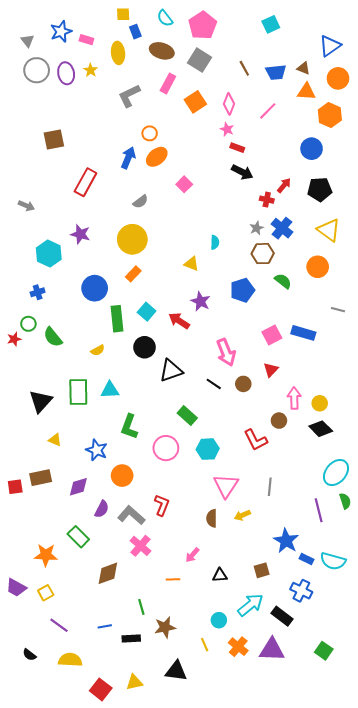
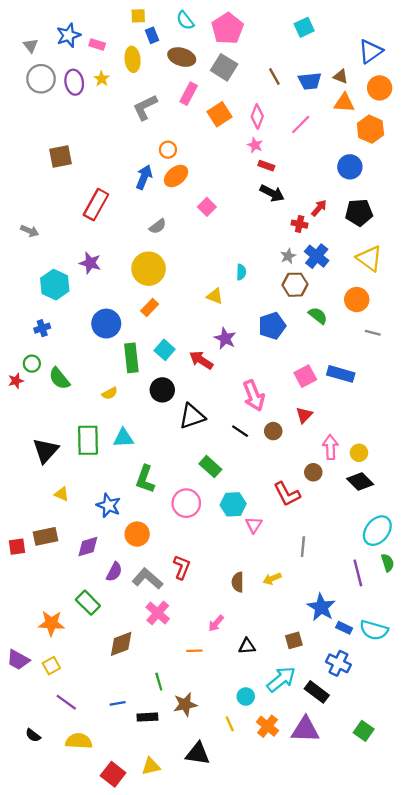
gray line: (338, 310) -> (373, 333), moved
pink triangle: (226, 486) -> (254, 525), moved, size x0.6

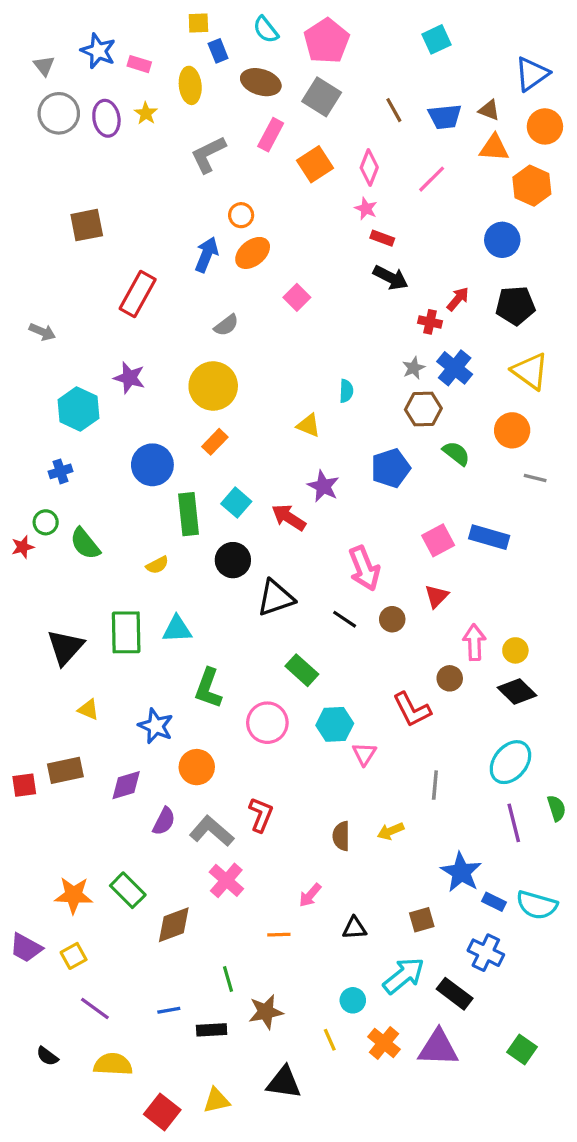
blue star: (68, 35) -> (98, 51), turned -30
cyan ellipse: (377, 531) -> (510, 762), moved
green rectangle: (88, 603) -> (128, 890), moved

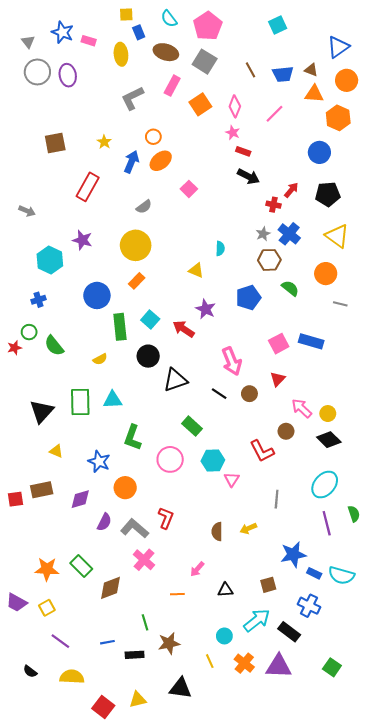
yellow star: (146, 113) -> (104, 142), moved
pink arrow: (474, 642) -> (302, 408), turned -45
blue star: (461, 872) -> (293, 555), turned 30

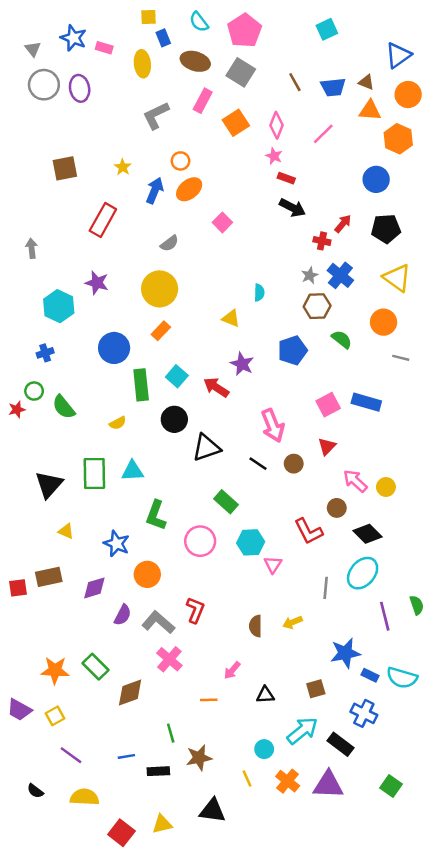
gray arrow: (27, 211) -> (32, 248), turned -119
black diamond: (329, 440) -> (368, 534), moved
cyan ellipse: (325, 485) -> (363, 573), moved

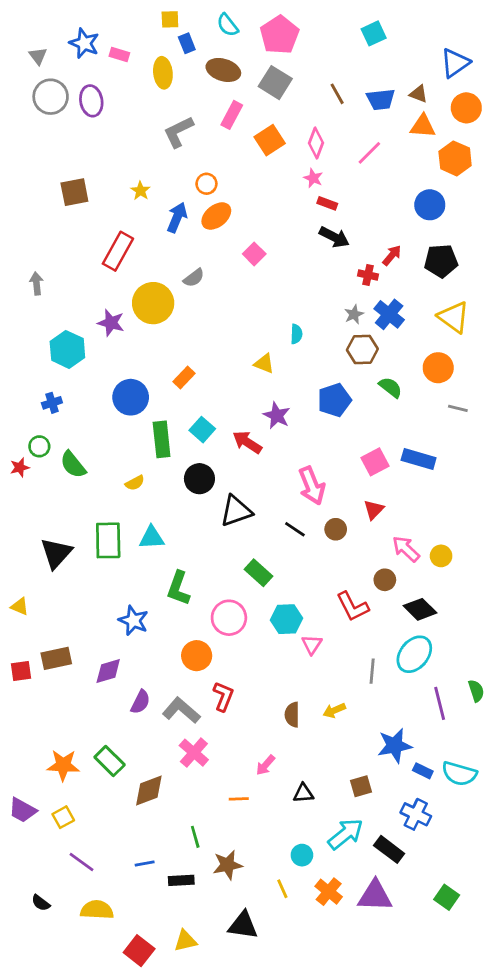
yellow circle: (160, 289) -> (153, 303), moved
yellow triangle: (66, 531) -> (20, 606), moved
orange circle: (147, 574) -> (197, 656), moved

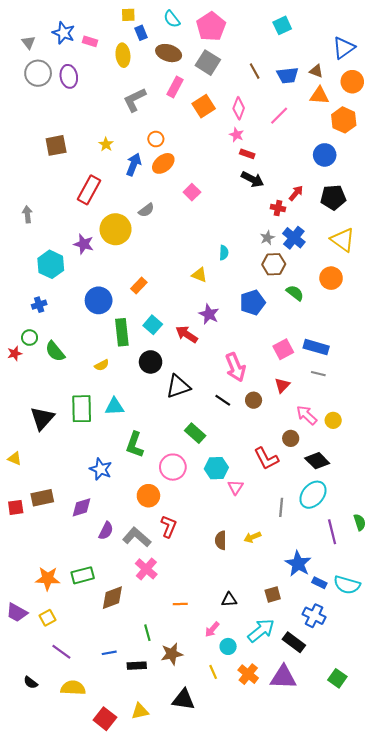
gray line: (458, 408) -> (318, 374), moved
blue star: (395, 746) -> (298, 564), turned -30
green rectangle: (110, 761) -> (83, 575), turned -60
pink arrow: (265, 765) -> (212, 629), moved

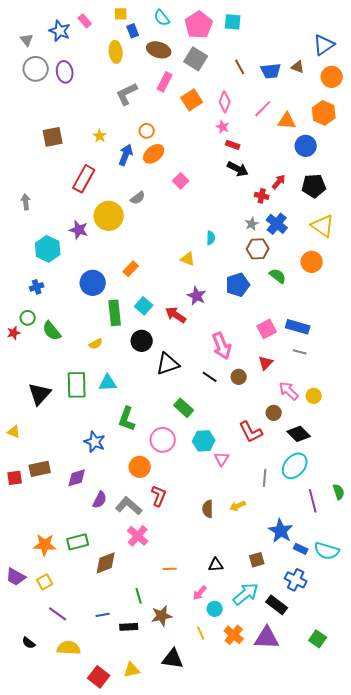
cyan square: (282, 25) -> (233, 22), moved, turned 30
pink rectangle: (90, 41) -> (85, 21), moved, turned 32
orange triangle: (319, 95) -> (287, 121), moved

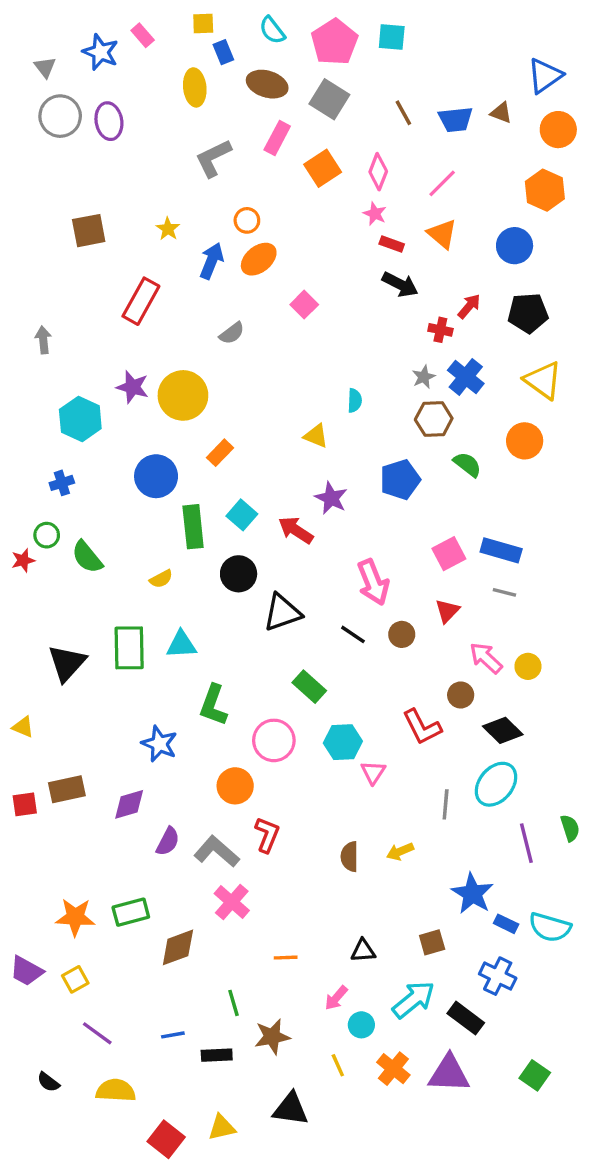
orange triangle: (287, 121) -> (442, 234), moved, turned 36
yellow circle: (109, 216) -> (183, 395), moved

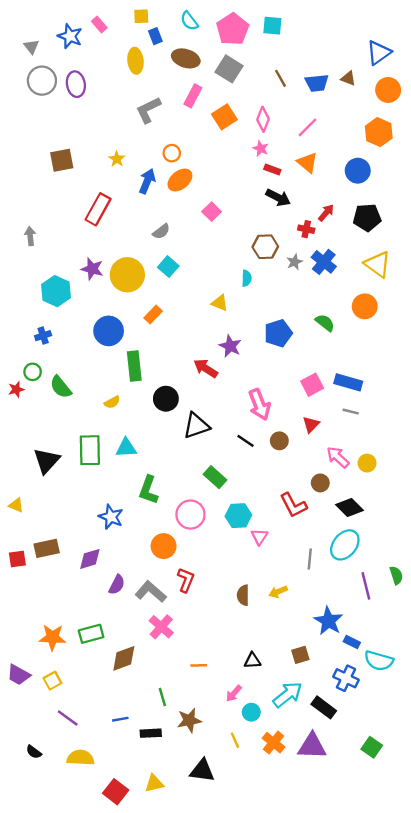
brown hexagon: (434, 419) -> (265, 247), moved
cyan square: (242, 515) -> (168, 267), moved
cyan semicircle: (550, 927) -> (379, 661), moved

